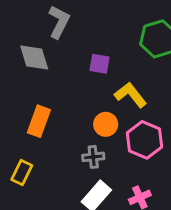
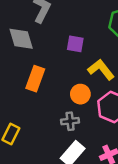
orange rectangle: (39, 121) -> (35, 79), moved

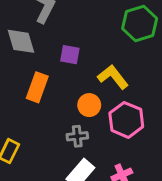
purple square: (75, 44) -> (70, 55), moved

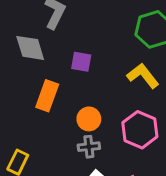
yellow L-shape: (113, 77) -> (143, 76), moved
orange circle: (89, 105) -> (89, 119), moved

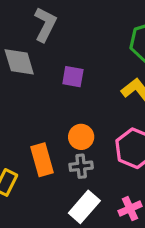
orange rectangle: (47, 96) -> (42, 160), moved, turned -36

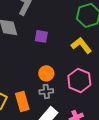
orange rectangle: (42, 160) -> (22, 101), moved

